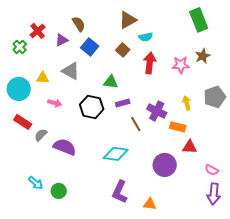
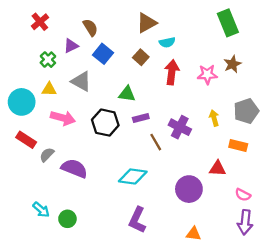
red cross: (38, 31) -> (40, 22), moved
green cross: (20, 47) -> (48, 60), moved
pink arrow: (55, 103) -> (63, 118), size x1.5
orange rectangle: (178, 127) -> (238, 145), moved
orange triangle: (150, 204) -> (194, 234), moved

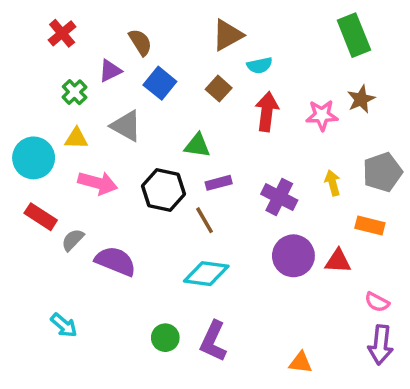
brown line: (156, 142) -> (204, 220), moved
purple circle: (189, 189) -> (293, 256), moved
green circle: (67, 219) -> (165, 338), moved

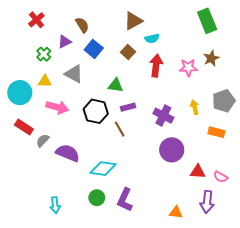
red triangle: (338, 261) -> (198, 172), moved
cyan diamond: (206, 274) -> (103, 169), moved
cyan arrow: (64, 325) -> (55, 205), moved, turned 42
purple arrow: (381, 345) -> (207, 202), moved

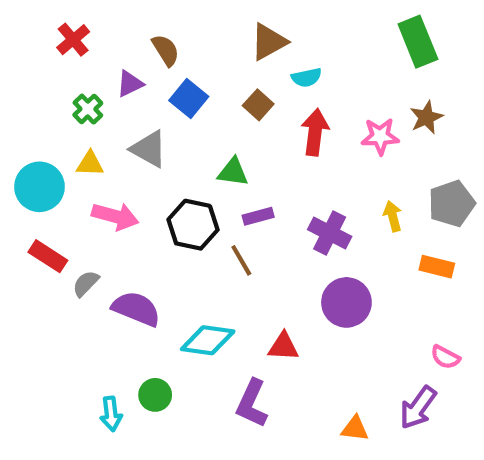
red triangle: (198, 172) -> (283, 347), moved
green circle: (97, 198) -> (155, 395), moved
purple arrow: (207, 202) -> (418, 408), turned 30

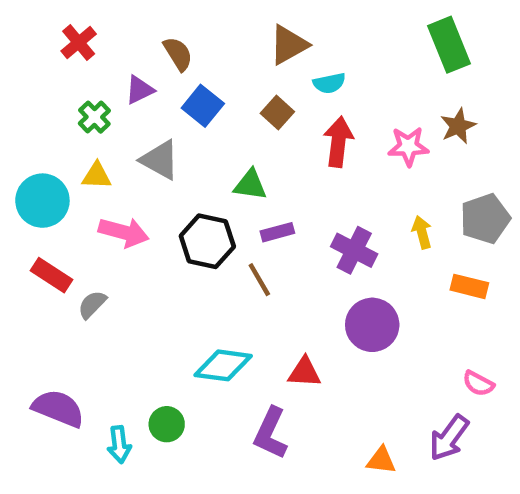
purple semicircle: (136, 309) -> (58, 408), moved

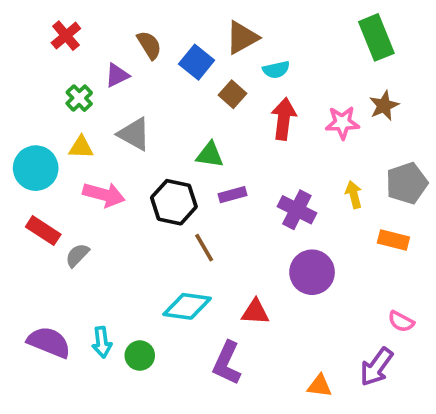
blue square: (203, 106) -> (197, 62), moved
brown line: (259, 280) -> (204, 248), moved
cyan arrow: (119, 445) -> (102, 342), moved

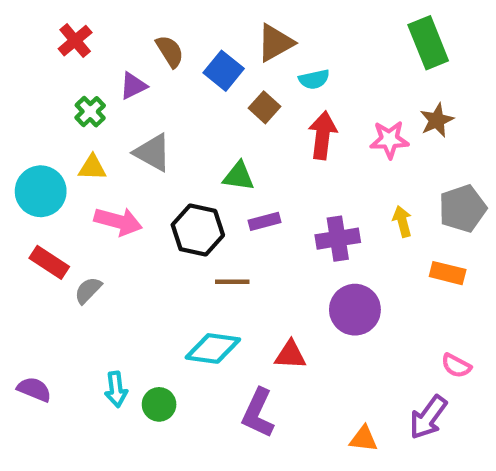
purple cross: (297, 210) -> (338, 239), turned -36
brown line: (204, 248) -> (232, 282), turned -60
purple semicircle: (49, 342) -> (34, 389), moved, size x0.7

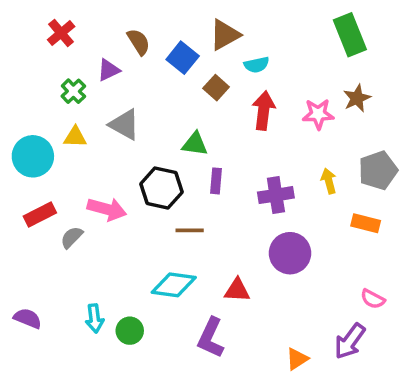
pink arrow: (118, 221) -> (107, 209), moved
purple rectangle: (265, 221) -> (216, 181), turned -70
red rectangle: (49, 262) -> (40, 214), turned -60
orange triangle: (364, 439) -> (297, 359), turned -40

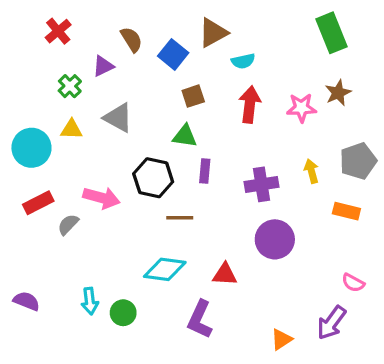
brown square: (216, 88) -> (193, 96), moved, turned 30

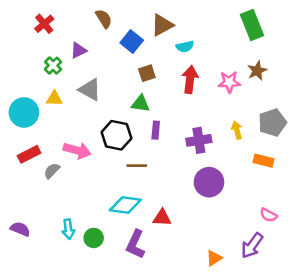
brown semicircle: (131, 39) -> (104, 19), moved
red triangle: (225, 274) -> (162, 218), moved
purple L-shape: (200, 319) -> (135, 244), moved

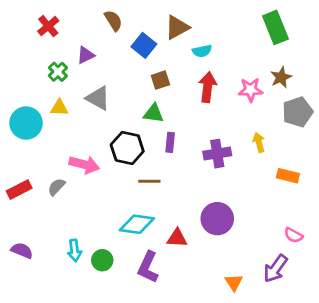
gray pentagon: (272, 123) -> (298, 112), moved
red rectangle: (29, 154) -> (19, 190), moved
purple circle: (209, 182) -> (217, 219), moved
orange triangle: (214, 258) -> (234, 282), turned -30

